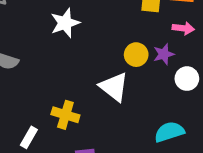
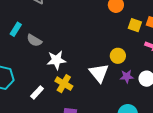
white star: (65, 23) -> (56, 60), moved
purple star: (164, 54) -> (127, 76), moved

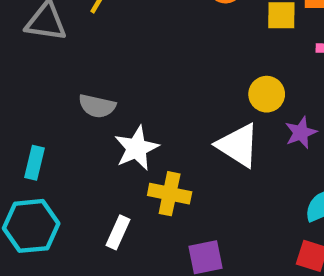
cyan rectangle: (16, 29) -> (35, 163), moved
gray semicircle: (34, 40) -> (97, 106), moved

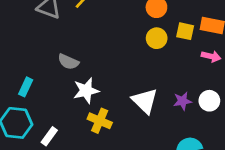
yellow circle: (267, 94) -> (157, 38), moved
white rectangle: (118, 232) -> (49, 136), moved

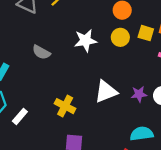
white star: (86, 91) -> (85, 41), moved
white triangle: (145, 101) -> (106, 92), turned 50

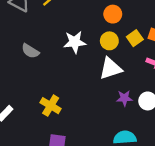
yellow square: (146, 33) -> (135, 38), turned 35
white triangle: (106, 92) -> (111, 68), moved

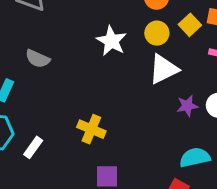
white star: (75, 42) -> (111, 41), turned -30
gray semicircle: (30, 51) -> (38, 59), moved

